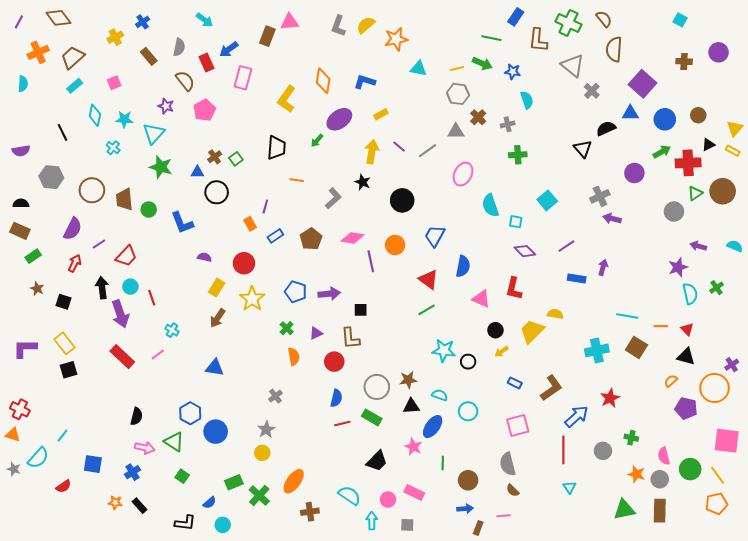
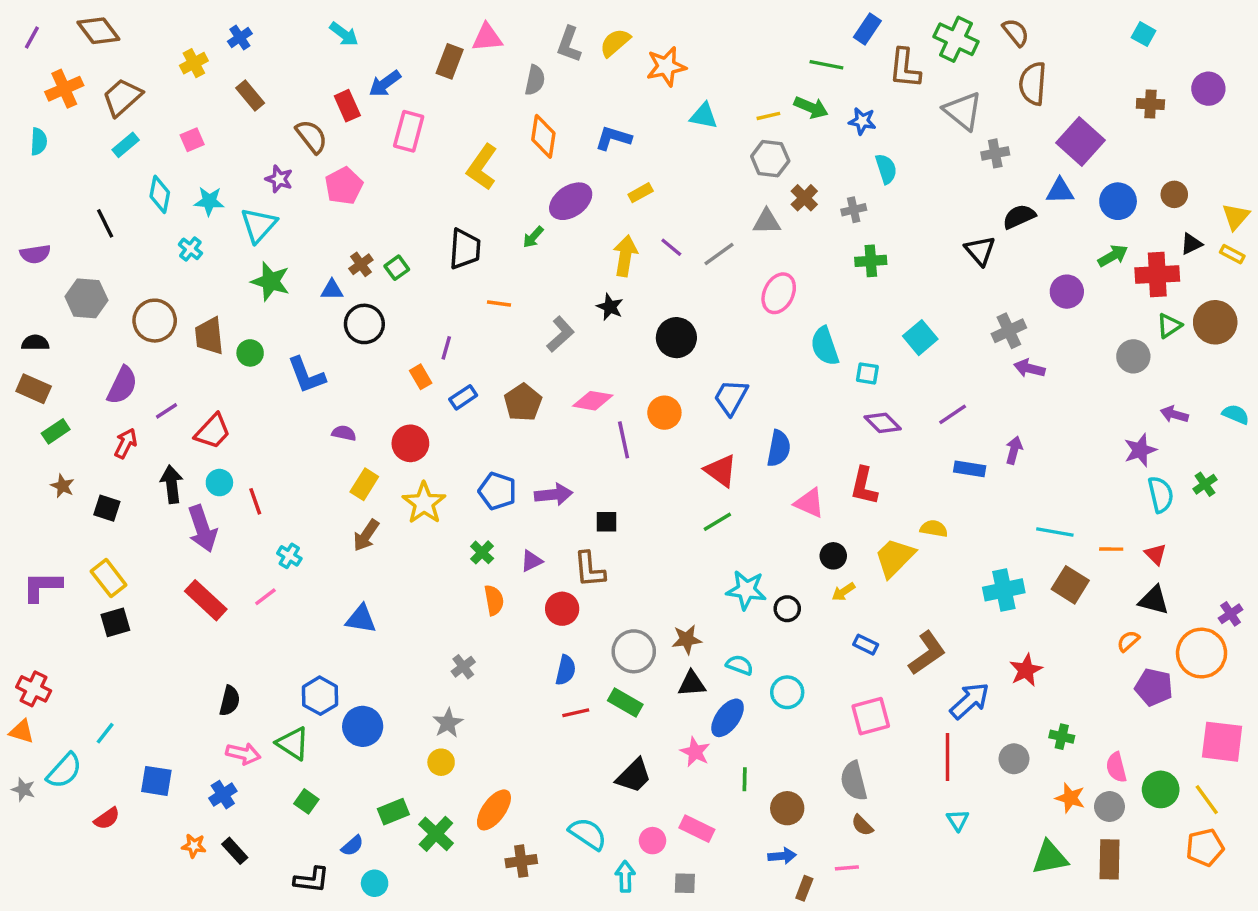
gray semicircle: (179, 47) -> (535, 80), moved
gray cross: (592, 91) -> (995, 153), turned 35

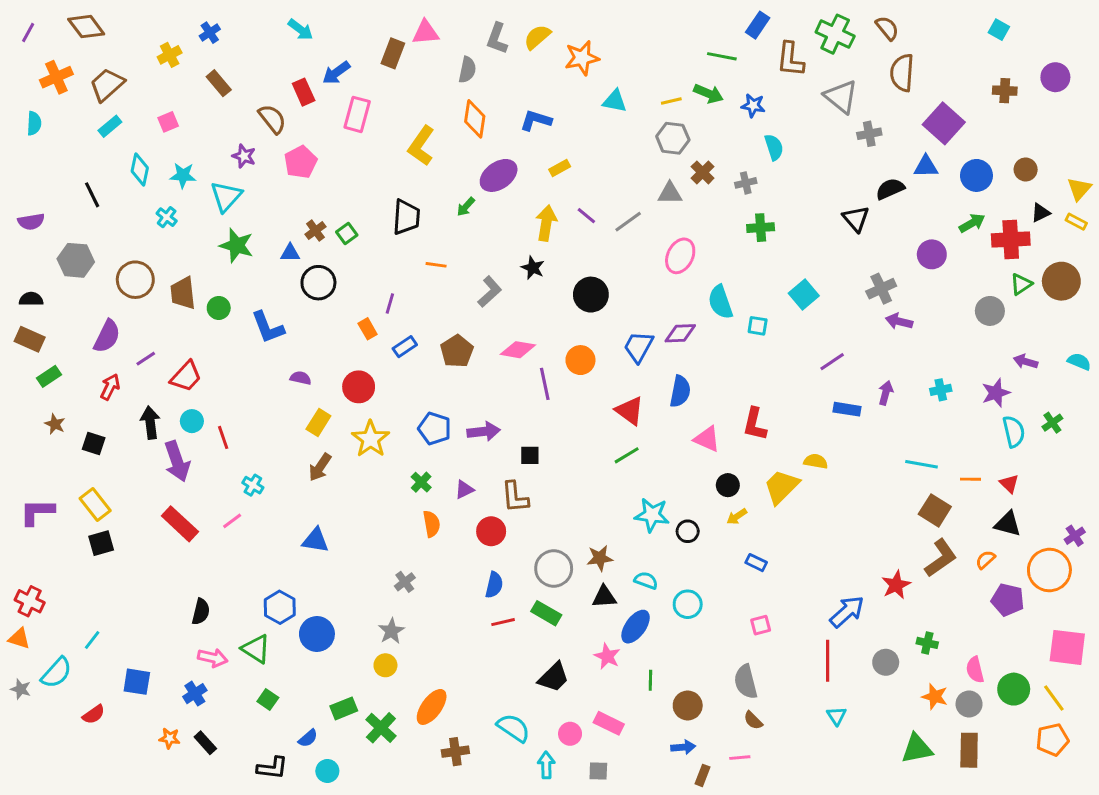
purple diamond: (883, 423) -> (680, 333), moved, turned -48
cyan cross: (1004, 590) -> (941, 390), moved, size x0.6
brown L-shape: (927, 653) -> (941, 558), moved
pink square: (871, 716) -> (761, 625), size x0.6

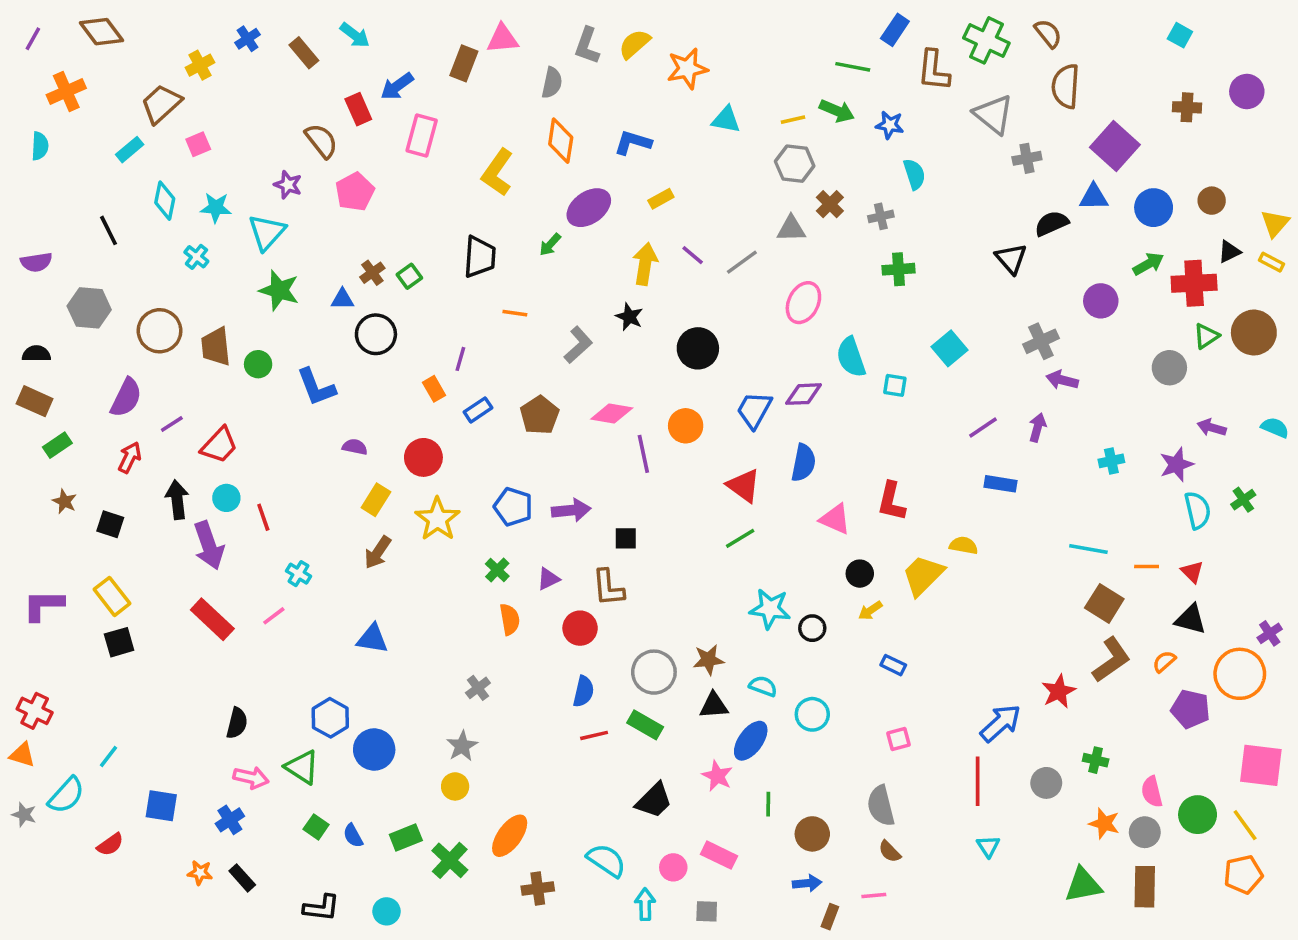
brown rectangle: (219, 83) -> (304, 53), moved
brown trapezoid: (107, 85) -> (161, 104), moved
purple arrow: (886, 393) -> (1037, 428), moved
blue semicircle: (308, 738) -> (353, 836), moved, turned 102

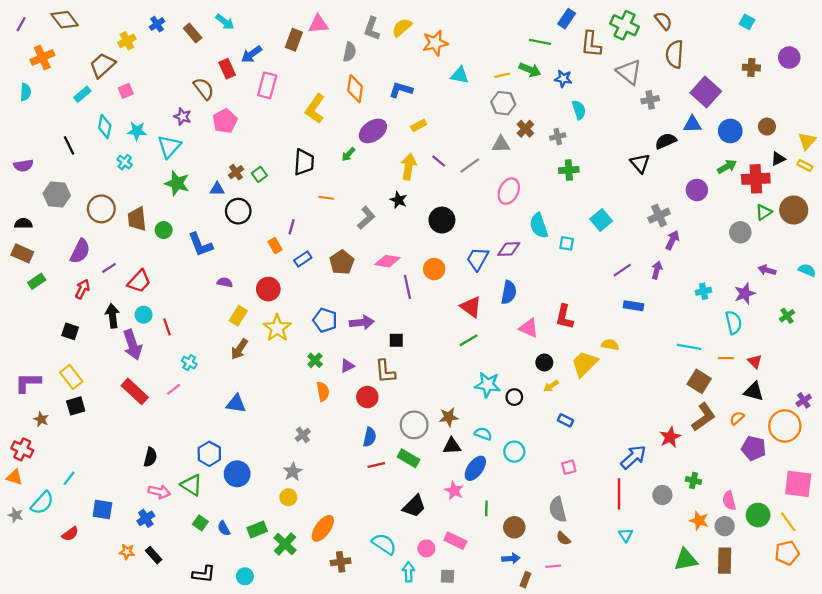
purple arrow: (1062, 380) -> (672, 240), turned 102
brown star: (65, 501) -> (41, 419), moved
cyan semicircle: (1198, 510) -> (734, 322), moved

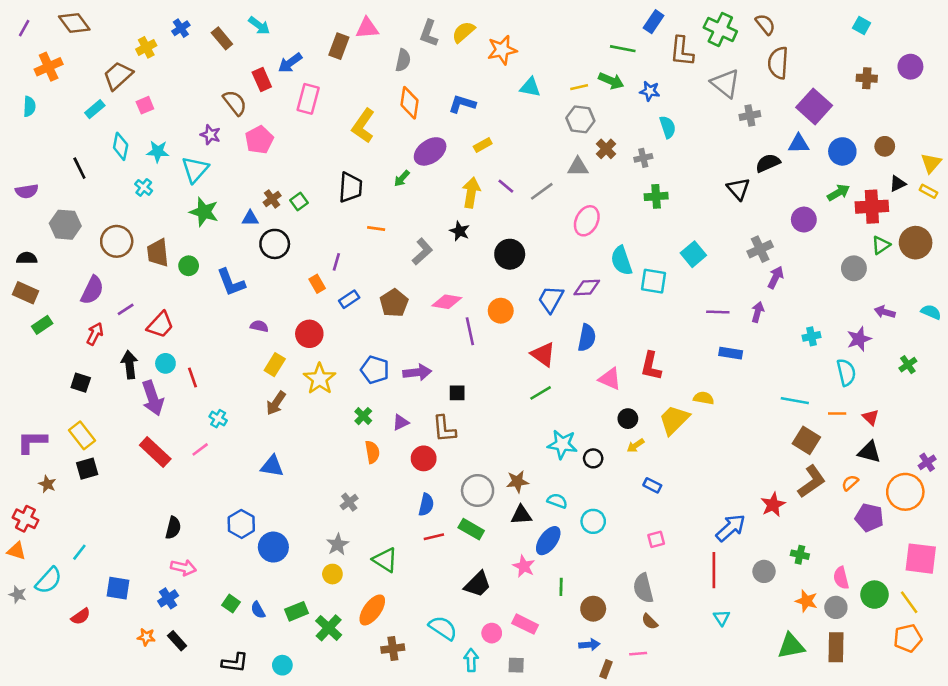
cyan square: (567, 243) -> (654, 281), size x1.5
purple line: (622, 270) -> (718, 312), turned 36
green triangle: (191, 485) -> (385, 560), moved

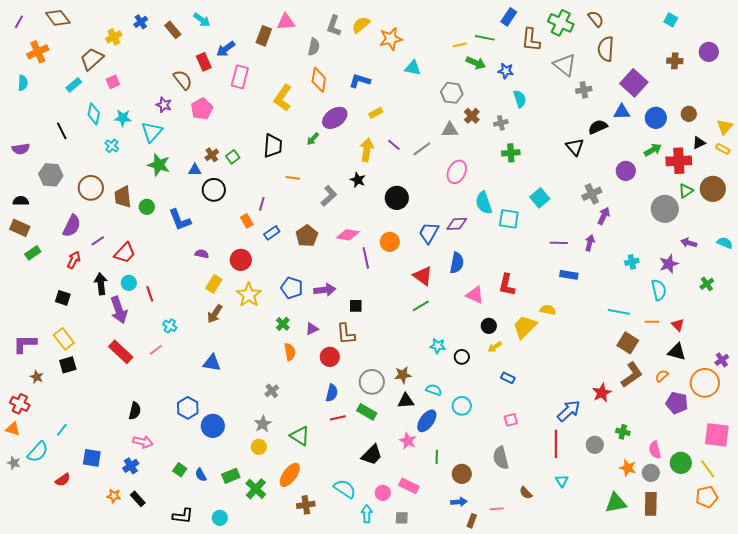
yellow line: (579, 87) -> (460, 45), moved
gray circle: (854, 268) -> (665, 209), size x1.4
cyan star: (562, 444) -> (438, 346), size x0.7
brown semicircle: (650, 622) -> (526, 493), moved

